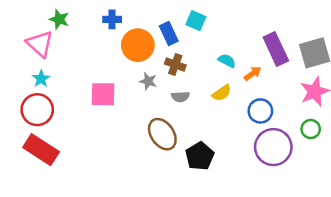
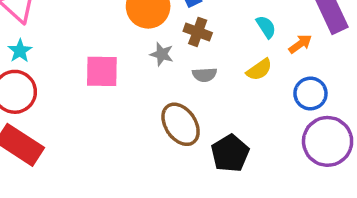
cyan semicircle: (227, 61) -> (266, 27), turned 30

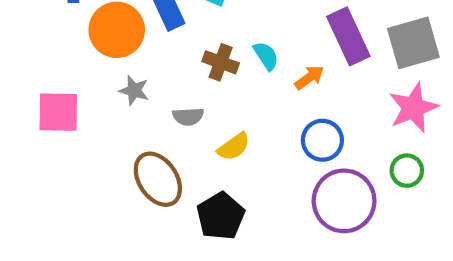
brown cross: (198, 32) -> (221, 62), moved
yellow semicircle: (259, 70) -> (234, 147), moved

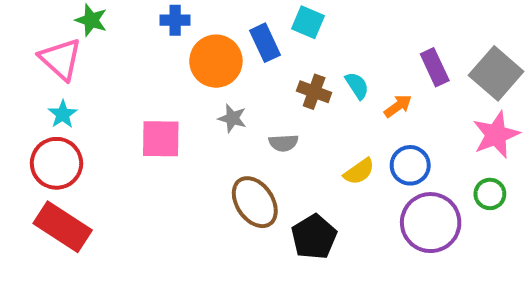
purple rectangle: (348, 36) -> (435, 67), size x0.7
gray square: (413, 43) -> (496, 73), turned -33
yellow semicircle: (234, 147) -> (359, 171), moved

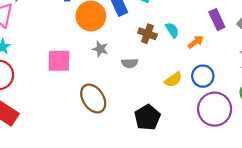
brown ellipse: (255, 202) -> (93, 98), moved

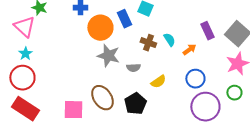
gray star: (100, 49) -> (108, 56), size x1.6
pink square: (59, 61) -> (73, 110), moved
yellow semicircle: (173, 80) -> (158, 82), moved
black pentagon: (147, 117) -> (135, 104), moved

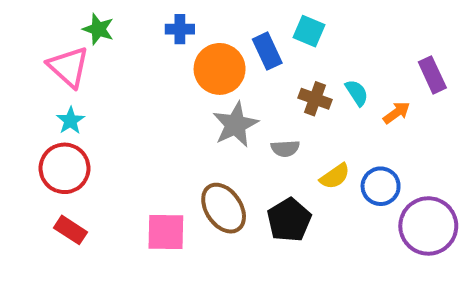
gray star: (108, 56) -> (235, 125), turned 30
blue circle: (195, 79) -> (381, 186), moved
red rectangle: (25, 109) -> (70, 230), size x0.6

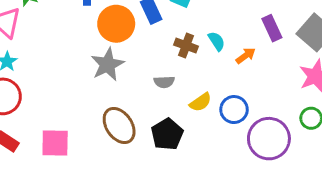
gray star: (235, 125) -> (107, 64), moved
pink square: (166, 232) -> (55, 143), moved

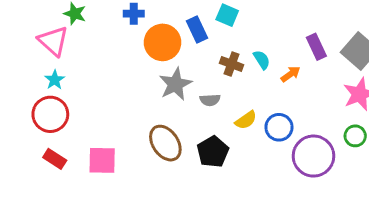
gray star: (107, 64) -> (175, 84), moved

